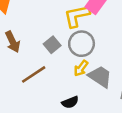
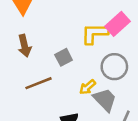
gray circle: (82, 44) -> (114, 67), moved

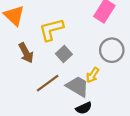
yellow L-shape: (95, 34) -> (51, 30), moved
gray trapezoid: (105, 100) -> (77, 86), moved

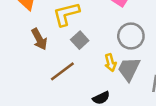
yellow arrow: (93, 75) -> (110, 63), turned -49
gray trapezoid: (77, 86) -> (129, 69), moved, turned -95

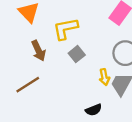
brown line: (62, 71) -> (28, 85), moved

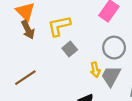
brown arrow: (39, 51) -> (28, 30), moved

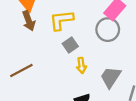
gray circle: (114, 48) -> (108, 30), moved
yellow arrow: (95, 70) -> (81, 65), moved

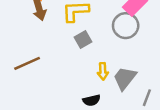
yellow arrow: (81, 65) -> (103, 71), moved

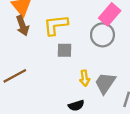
gray square: (83, 39) -> (64, 50), turned 35

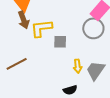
yellow L-shape: (56, 25) -> (41, 28), moved

